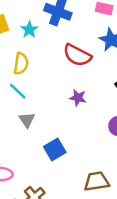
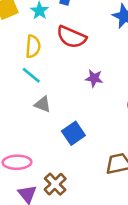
red semicircle: (77, 55) -> (71, 37), moved
gray triangle: (27, 120) -> (43, 104), turned -30

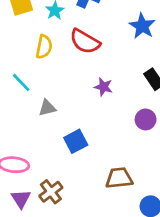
cyan line: (31, 75) -> (21, 82), moved
gray triangle: (43, 104) -> (47, 108), turned -42

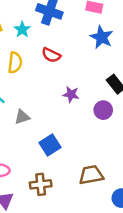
red semicircle: (85, 41) -> (51, 55), size x0.7
purple circle: (146, 119) -> (103, 110), moved
brown cross: (51, 192) -> (41, 184), moved, turned 35

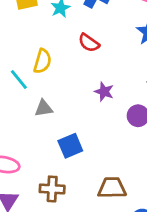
yellow semicircle: (15, 63) -> (42, 61), moved

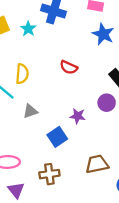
red semicircle: (89, 43) -> (69, 67), moved
purple star: (104, 92) -> (78, 116), moved

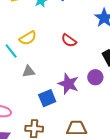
yellow semicircle: (22, 74) -> (28, 38), turned 42
purple star: (78, 116) -> (68, 84), size x1.5

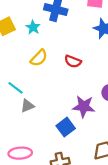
yellow semicircle: (28, 38) -> (39, 58), moved
gray triangle: (29, 71) -> (27, 106), moved

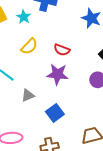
gray triangle: (27, 106) -> (28, 95), moved
purple star: (84, 107) -> (57, 74), moved

